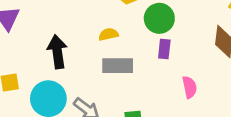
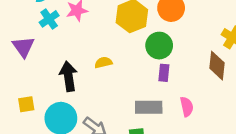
yellow semicircle: (108, 34) -> (103, 63), moved
gray rectangle: (118, 66) -> (149, 107), moved

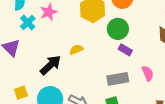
purple rectangle: (164, 73) -> (125, 50), turned -56
black arrow: (68, 76) -> (51, 65), turned 65

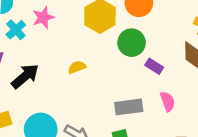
purple rectangle: (125, 50) -> (154, 66), moved
black arrow: (51, 65) -> (25, 76), moved

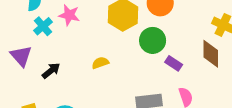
pink star: (43, 17) -> (69, 15), turned 30
black arrow: (25, 76) -> (51, 71), size x0.7

